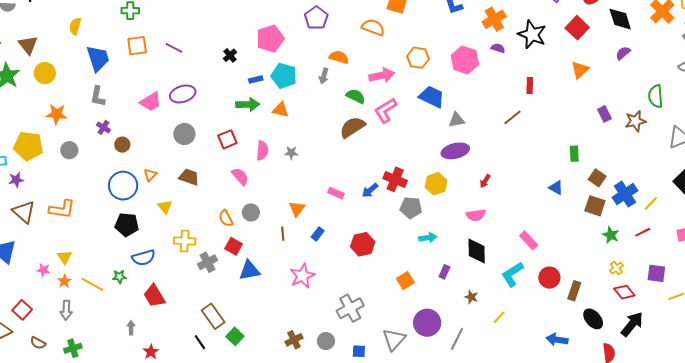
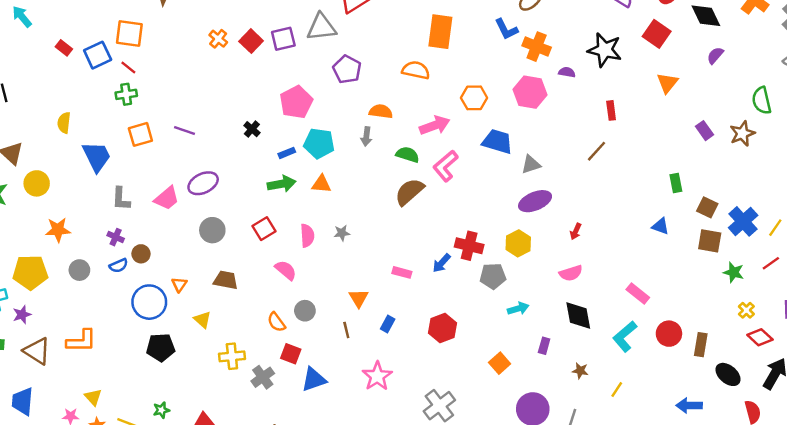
orange cross: (494, 19) -> (537, 47), moved, turned -30
gray L-shape: (98, 96) -> (121, 199), moved
blue semicircle: (144, 258) -> (119, 266), moved, size x0.7

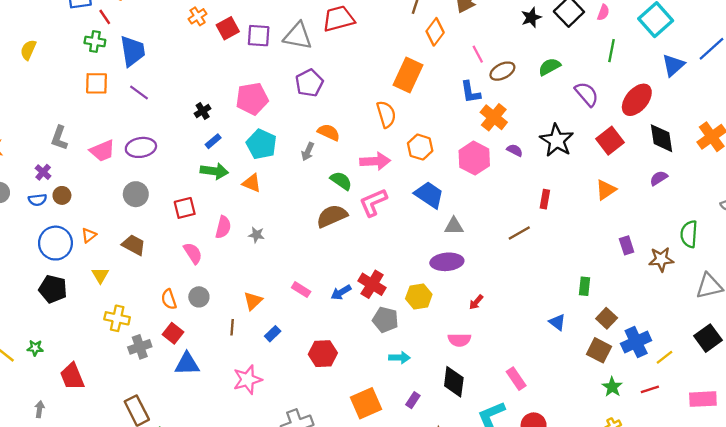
orange semicircle: (416, 70) -> (386, 114), moved, turned 44
blue rectangle: (287, 153) -> (213, 141), moved, turned -35
blue trapezoid: (97, 157) -> (133, 51), moved
orange square: (500, 363) -> (366, 403), size x1.5

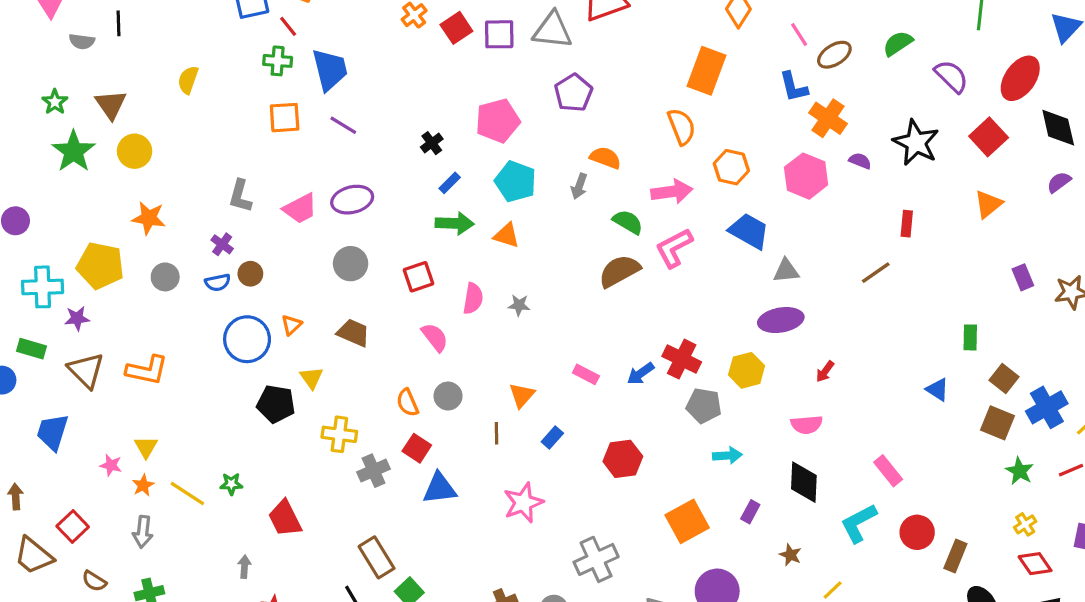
black pentagon: (53, 289) -> (276, 404), moved

